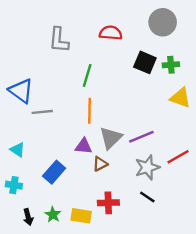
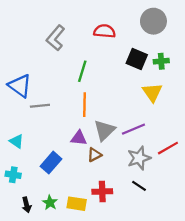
gray L-shape: (59, 40) -> (56, 38), turned 35
yellow triangle: (180, 98) -> (152, 92), moved, turned 35

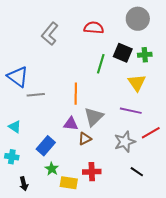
green line: (82, 71) -> (101, 64), moved
purple line: (133, 129) -> (131, 111), moved, turned 35
black line: (139, 186) -> (137, 172), moved
green star: (50, 203) -> (52, 169), moved

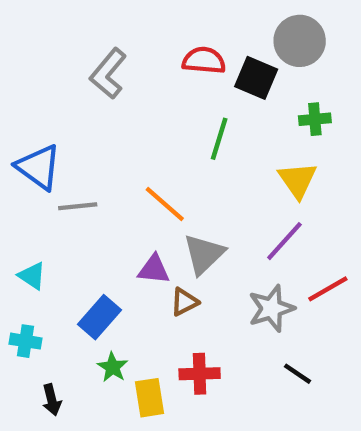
black square: (123, 53) -> (256, 78), moved
orange line: (76, 94) -> (165, 204), turned -50
purple line: (131, 111) -> (284, 241), turned -60
yellow rectangle: (69, 183) -> (150, 398), turned 72

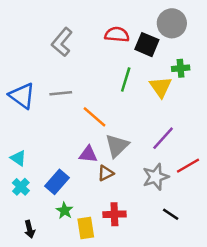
yellow triangle: (297, 180) -> (161, 87), moved
gray line: (78, 206) -> (61, 93), moved
cyan cross: (26, 341) -> (21, 187), moved, turned 35

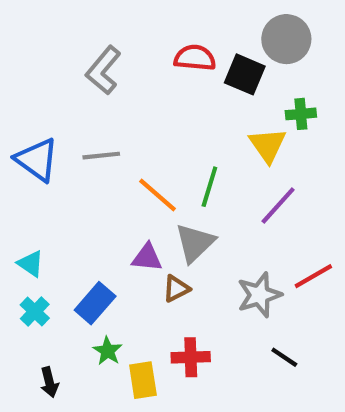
green line: (126, 79) -> (209, 187), moved
purple line: (163, 138) -> (278, 205), moved

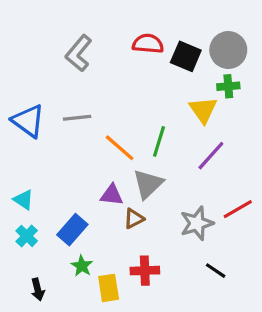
gray circle: (286, 39) -> (228, 50), moved

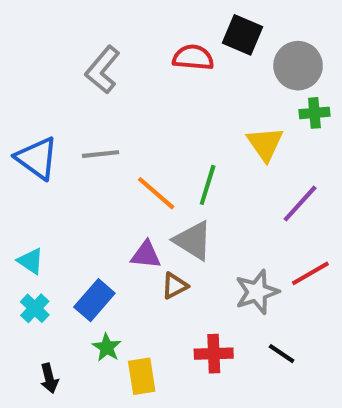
black square: (186, 56) -> (242, 35), moved
green cross: (228, 86) -> (314, 113), moved
purple line: (211, 156) -> (300, 203), moved
gray triangle: (148, 184) -> (193, 240), turned -44
red cross: (145, 271) -> (214, 354), moved

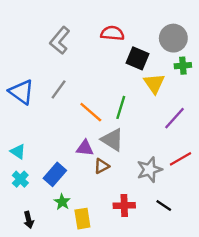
black square: (242, 35) -> (137, 58), moved
gray line: (101, 154) -> (59, 89), turned -48

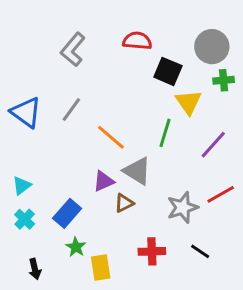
green line: (121, 107) -> (165, 133), moved
purple triangle: (85, 148) -> (104, 181), turned -30
cyan triangle: (18, 152) -> (22, 186), turned 49

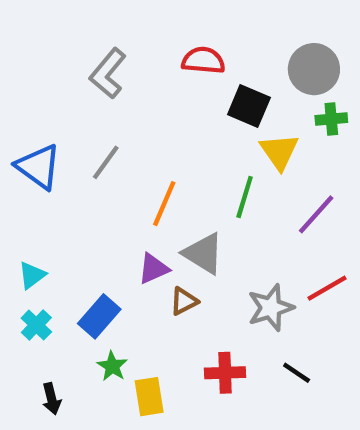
orange line: (111, 137) -> (164, 204), turned 72

